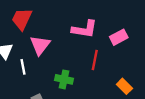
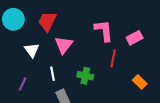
pink L-shape: (85, 29) -> (104, 31), turned -105
white line: (23, 67) -> (52, 74), moved

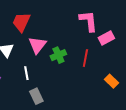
pink L-shape: (104, 31) -> (88, 21), moved
green cross: (85, 76) -> (58, 55), moved, turned -35

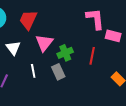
pink rectangle: (106, 38) -> (113, 36), turned 42
gray rectangle: (36, 96) -> (58, 72), moved

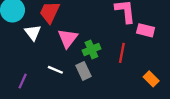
white triangle: (13, 48) -> (33, 33), moved
white line: (33, 71) -> (55, 70), turned -56

